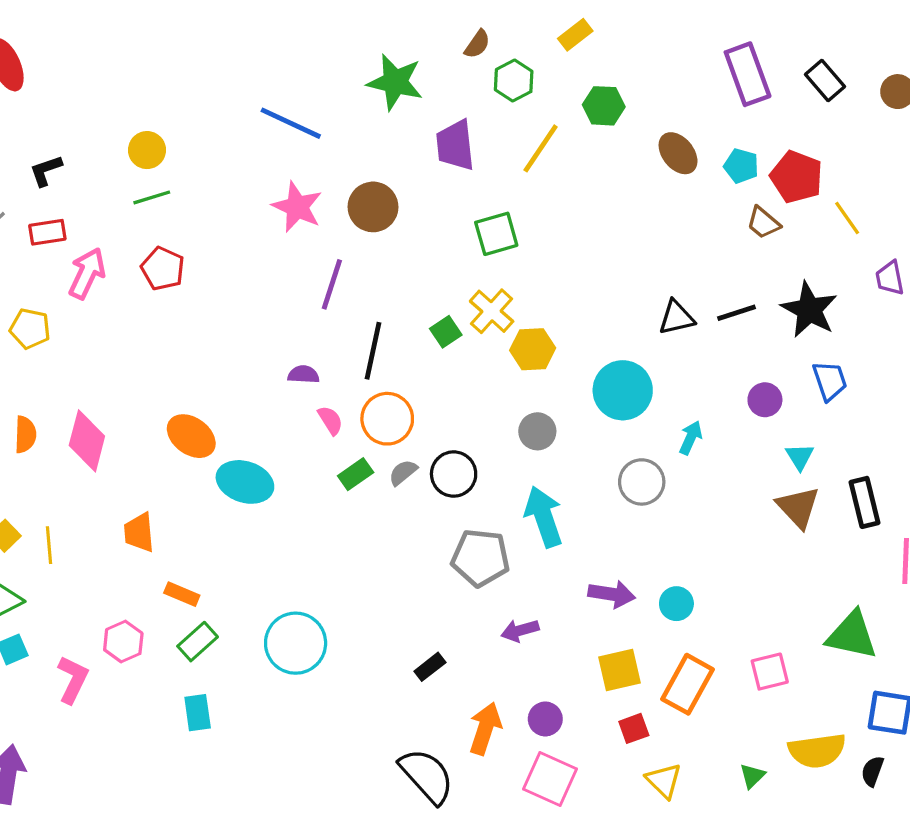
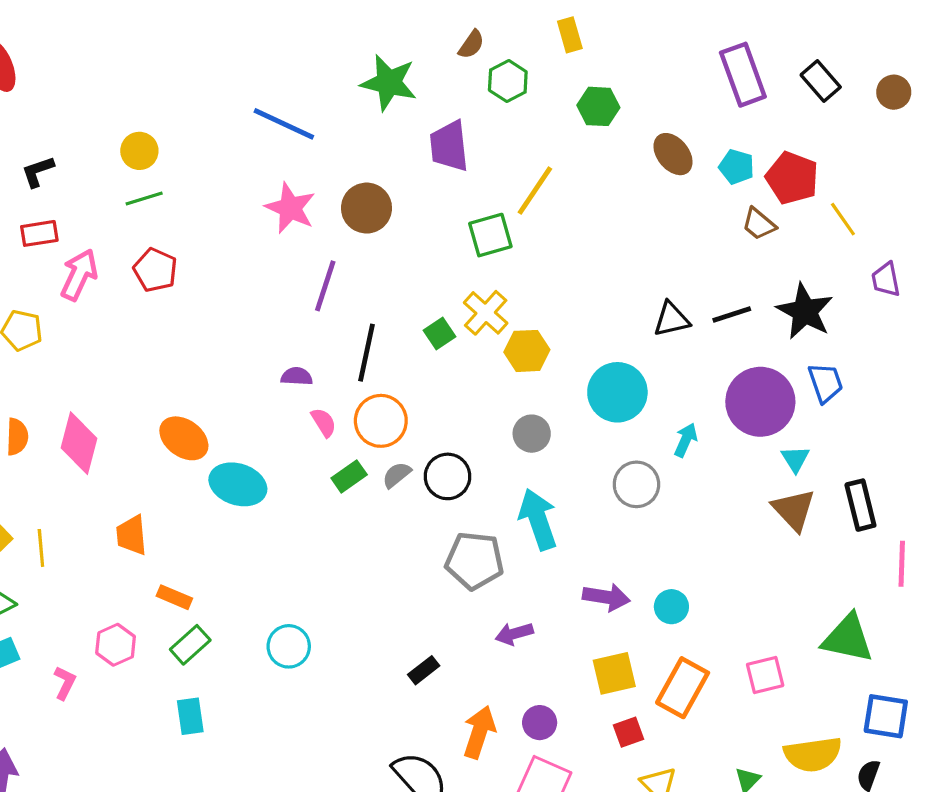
yellow rectangle: (575, 35) -> (570, 35), turned -68
yellow line: (541, 148) -> (535, 191), moved
purple circle: (765, 400) -> (760, 402), size x2.0
cyan circle: (296, 643) -> (289, 646), size x0.7
pink L-shape: (73, 679) -> (65, 683), size x0.7

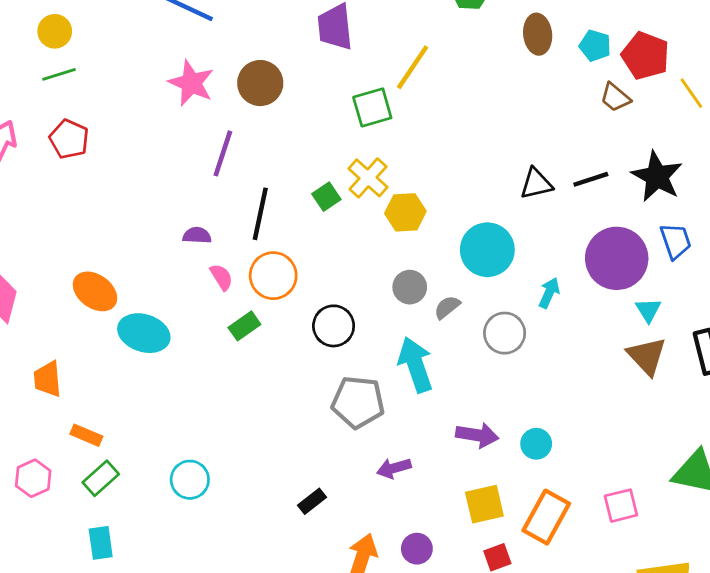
brown ellipse: (673, 154) -> (538, 34), turned 33
gray semicircle: (397, 475) -> (447, 307), moved

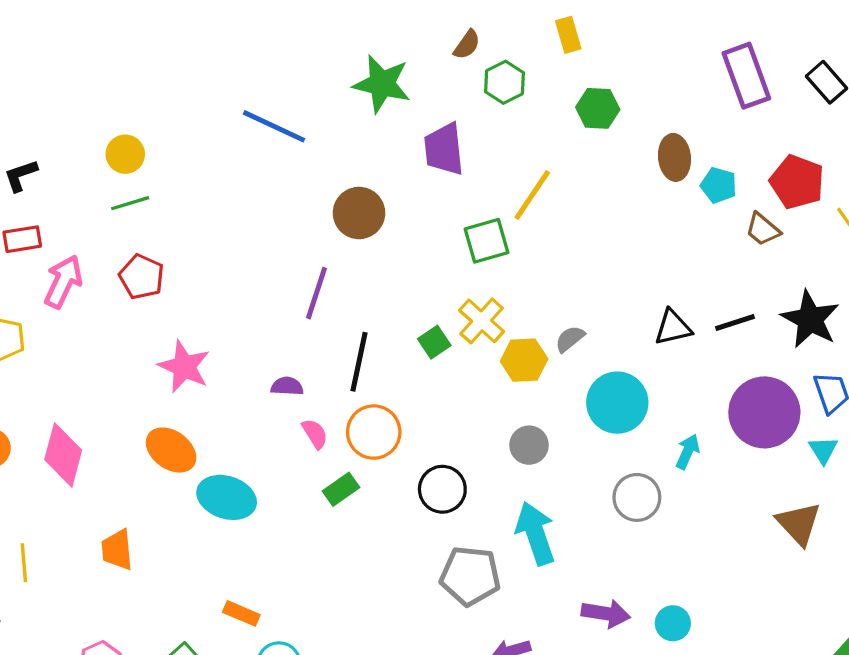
cyan pentagon: (595, 46) -> (719, 185), moved
pink star: (191, 83) -> (184, 367), moved
gray semicircle: (447, 307) -> (570, 339), moved
cyan triangle: (648, 310) -> (823, 450), moved
orange rectangle: (86, 435) -> (241, 613), moved

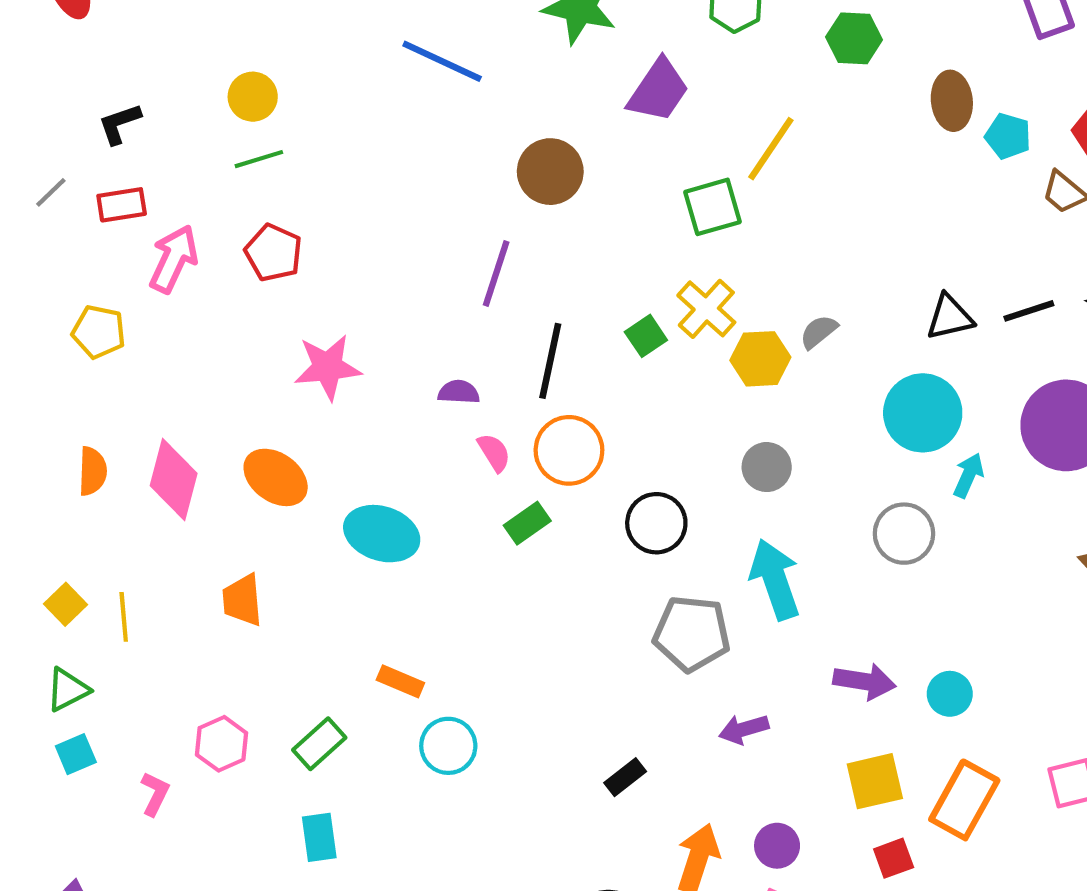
purple trapezoid: (444, 149) -> (658, 90), turned -140
pink star: (184, 367) -> (328, 367), turned -30
cyan circle: (617, 403) -> (923, 413), moved
orange ellipse: (171, 450) -> (276, 477), moved

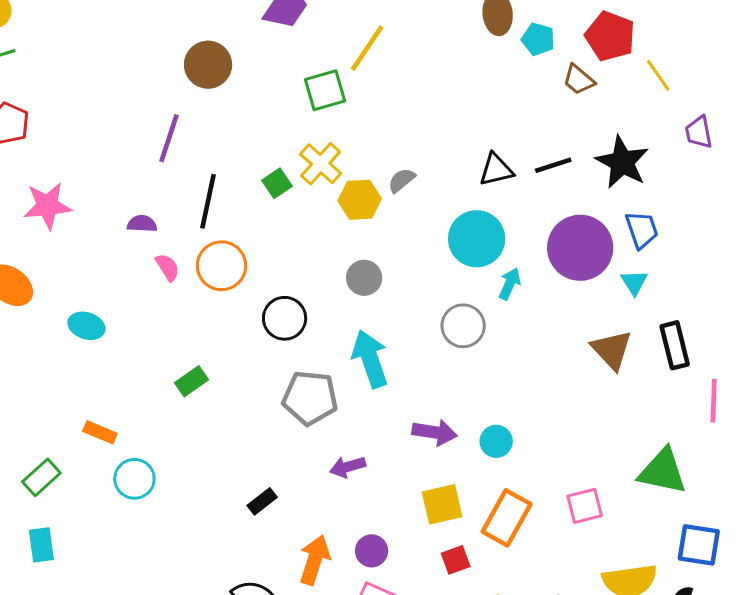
green rectangle: (527, 523) -> (192, 381), moved
cyan ellipse: (382, 534) -> (86, 326), size x0.7

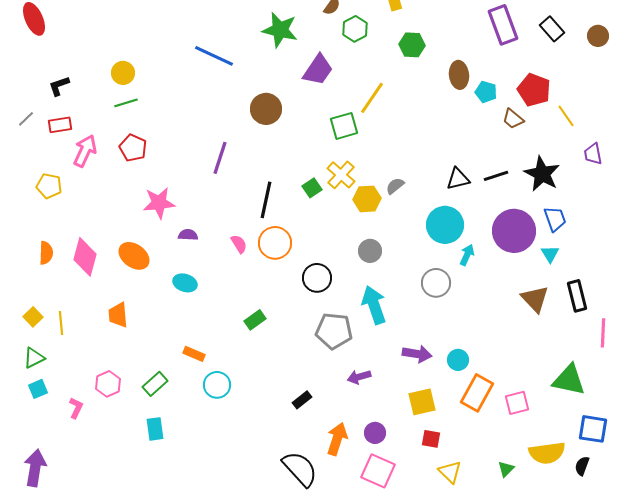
purple line: (169, 138) -> (220, 158), moved
purple semicircle: (142, 224) -> (188, 235), moved
orange rectangle: (507, 518) -> (477, 393), moved
red square: (456, 560) -> (431, 439), turned 30

